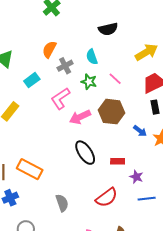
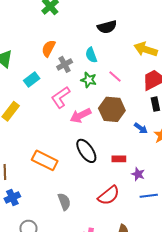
yellow arrow: (146, 52) -> (146, 49), turned -130
orange rectangle: (30, 169) -> (45, 160), moved

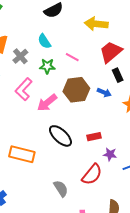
blue arrow: (141, 128) -> (104, 92), moved
purple star: (138, 174) -> (110, 154), moved
gray semicircle: (64, 202) -> (61, 189), moved

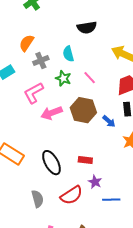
black ellipse: (60, 136) -> (51, 163), moved

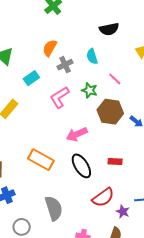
green star: (63, 78) -> (89, 90), moved
pink arrow: (52, 113) -> (77, 134), moved
purple star: (95, 182) -> (123, 212), moved
gray semicircle: (37, 199) -> (54, 208), moved, size x1.4

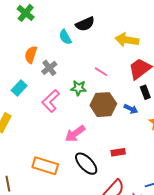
cyan semicircle: (92, 56) -> (65, 37), moved

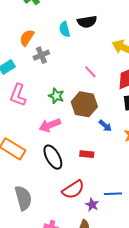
green star: (78, 88) -> (56, 96), moved
pink L-shape: (51, 101) -> (18, 95), moved, turned -40
blue arrow: (131, 109) -> (105, 126), moved

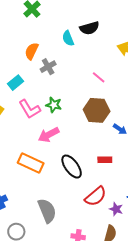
pink L-shape: (18, 95) -> (30, 109), turned -45
green star: (56, 96) -> (54, 105), moved
pink arrow: (50, 125) -> (49, 135), moved

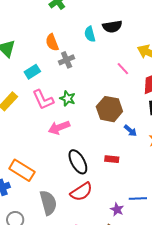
orange semicircle: (32, 51) -> (52, 42), turned -54
pink line: (99, 77) -> (123, 69), moved
orange rectangle: (31, 163) -> (22, 170), moved
red semicircle: (96, 196) -> (81, 192), moved

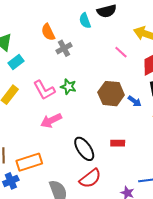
cyan rectangle: (32, 72) -> (16, 62), moved
pink arrow: (59, 127) -> (51, 121), moved
blue arrow: (130, 131) -> (135, 101), moved
orange rectangle: (22, 170) -> (29, 162), turned -45

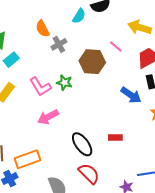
cyan semicircle: (85, 21) -> (79, 16), turned -126
brown hexagon: (111, 94) -> (92, 62), moved
blue arrow: (135, 101) -> (131, 95), size x1.5
red semicircle: (90, 178) -> (89, 174), turned -95

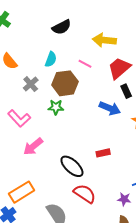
cyan semicircle: (79, 16) -> (51, 59), moved
gray cross: (59, 44) -> (31, 84), moved
green star: (64, 83) -> (56, 107), moved

